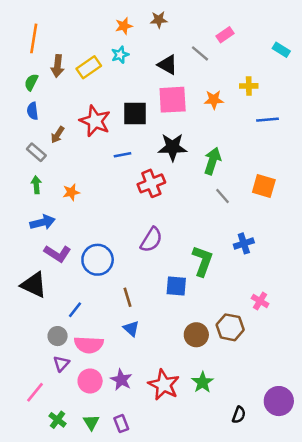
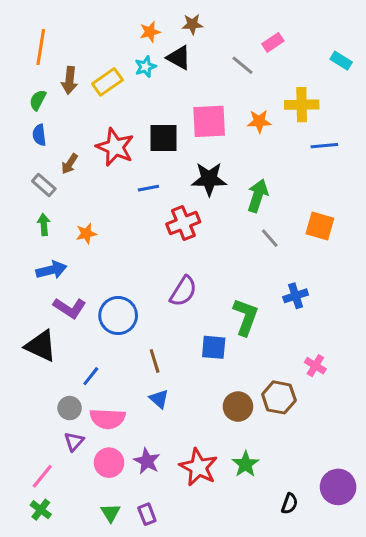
black triangle: (168, 65) -> (179, 58), moved
yellow cross: (249, 86) -> (302, 105), size x1.5
green cross: (58, 420) -> (41, 510), moved

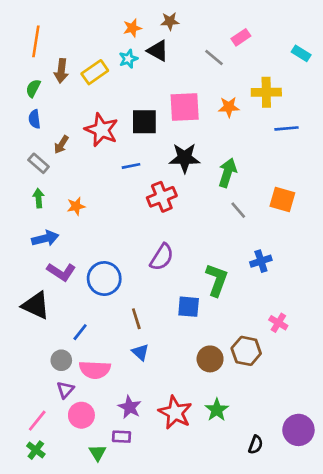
pink circle: (109, 463) -> (81, 415), moved
purple rectangle: (147, 514) -> (122, 437), moved, turned -66

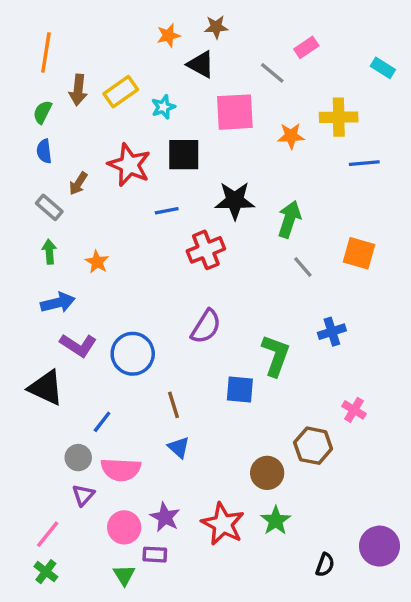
cyan star: (128, 59) -> (163, 107), moved
pink square: (185, 107) -> (235, 112), moved
orange star: (76, 206) -> (97, 262), turned -30
brown circle: (210, 359) -> (267, 473), moved
pink circle: (81, 415) -> (124, 527), moved

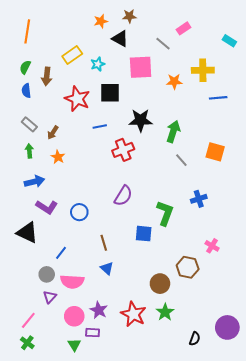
brown arrow: (78, 90) -> (47, 76), moved
brown arrow: (78, 184) -> (53, 133), moved
blue circle: (133, 354) -> (79, 212), size x0.7

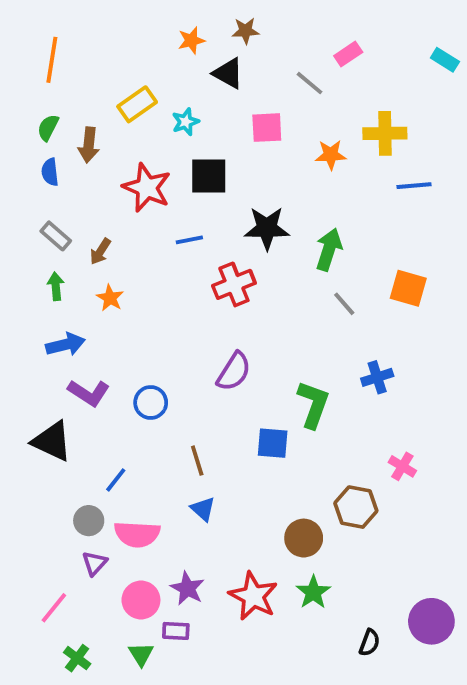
cyan rectangle: (229, 41) -> (445, 60), moved
pink square: (141, 67) -> (267, 128), size x0.7
green cross: (27, 343) -> (77, 658), moved

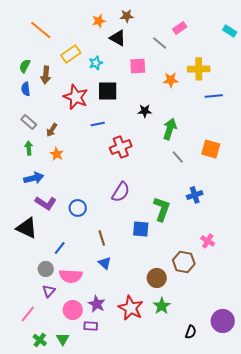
orange line: (52, 60) -> (41, 30), moved, turned -60
black star: (267, 228) -> (145, 111), moved, size x0.6
green triangle: (141, 654) -> (63, 339), moved

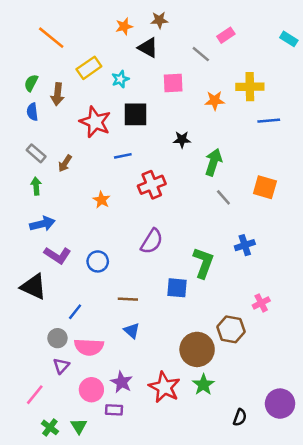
orange star: (57, 154) -> (101, 200), moved
brown line: (102, 238) -> (128, 299), turned -70
pink cross: (208, 241) -> (261, 303), turned 32
brown circle: (157, 278) -> (197, 349), size x1.4

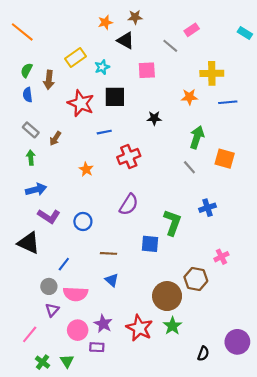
orange line: (51, 38) -> (22, 32), moved
orange star: (215, 101) -> (189, 97), moved
green arrow: (213, 162) -> (197, 137), moved

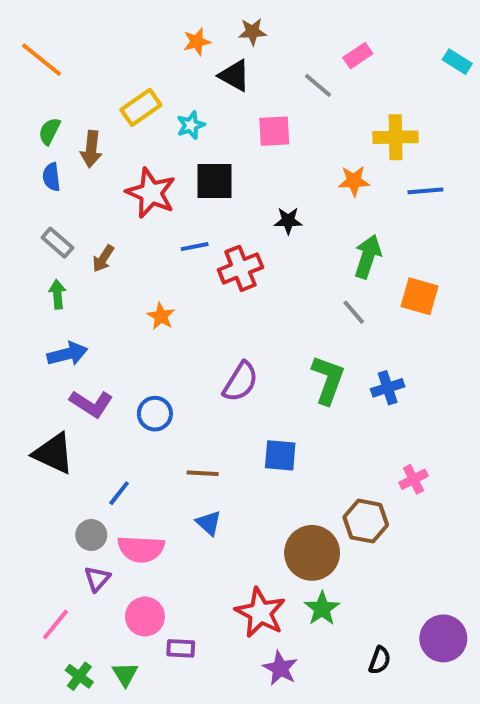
red cross: (129, 157) -> (240, 268), moved
green L-shape: (172, 223) -> (328, 380), moved
purple star: (103, 324) -> (280, 668), moved

